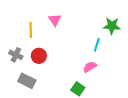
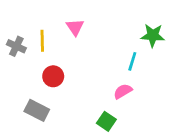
gray cross: (16, 55) -> (16, 46), moved

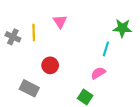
red circle: (53, 76) -> (50, 65), moved

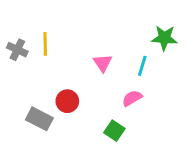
pink triangle: (60, 22) -> (103, 63), moved
red circle: (50, 65) -> (67, 101), moved

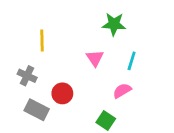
green star: (164, 38) -> (114, 24), moved
gray cross: (17, 50) -> (27, 76), moved

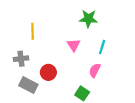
gray cross: (27, 76) -> (21, 59), turned -32
pink semicircle: (122, 91) -> (95, 70), turned -32

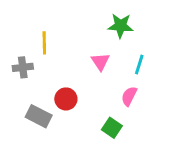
gray cross: (21, 59) -> (23, 67), moved

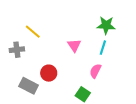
green star: (121, 26) -> (106, 25), moved
yellow line: (44, 43) -> (33, 32), turned -49

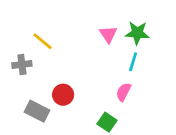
pink triangle: (74, 45) -> (108, 34), moved

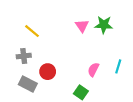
cyan line: (133, 62) -> (118, 66), moved
gray cross: (22, 65) -> (24, 56), moved

